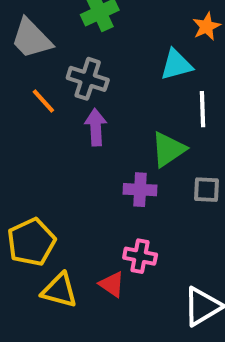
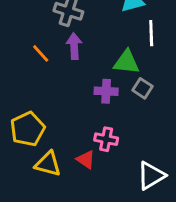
orange line: (43, 101) -> (41, 53), moved
green triangle: (168, 149) -> (126, 62), turned 40
gray square: (206, 190) -> (142, 88), moved, turned 30

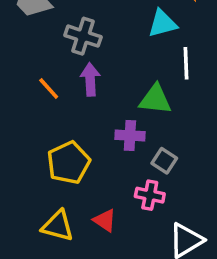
gray square: (142, 88) -> (164, 161), moved
yellow pentagon: (28, 129) -> (69, 163), moved
pink cross: (106, 139) -> (150, 195), moved

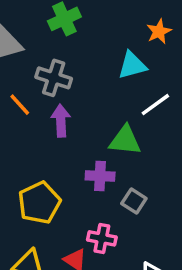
white line: (186, 63) -> (155, 105), turned 56
orange line: (49, 89) -> (20, 105), moved
pink cross: (150, 195) -> (102, 238), moved

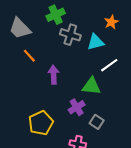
gray cross: (54, 78) -> (70, 35), moved
orange line: (20, 105) -> (29, 56), moved
purple cross: (100, 176) -> (77, 107), turned -35

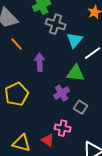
cyan triangle: (96, 42) -> (75, 40), moved, turned -36
yellow pentagon: (41, 123) -> (17, 94), moved

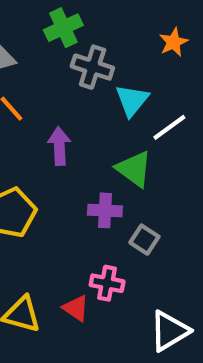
green triangle: (76, 73) -> (134, 169), turned 30
purple cross: (62, 93) -> (105, 210), turned 35

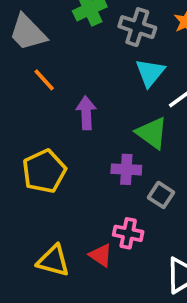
gray cross: (92, 67) -> (137, 27), moved

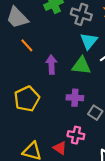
green triangle: (152, 133) -> (81, 66), moved, turned -30

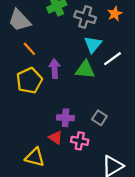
purple cross: (75, 98) -> (65, 118), moved
yellow pentagon: (27, 99) -> (29, 81), moved
red triangle: (60, 148) -> (56, 138), moved

